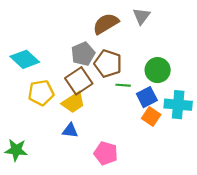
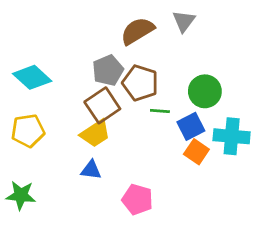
yellow pentagon: (41, 93) -> (28, 131), moved

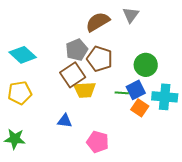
green line: (160, 111) -> (122, 93), moved
yellow trapezoid: (95, 133) -> (85, 90), moved, turned 30

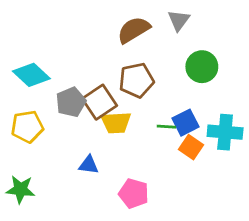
gray pentagon: (77, 50) -> (71, 102), moved
brown pentagon: (100, 59) -> (136, 80), turned -30
green circle: (146, 65) -> (202, 67), moved

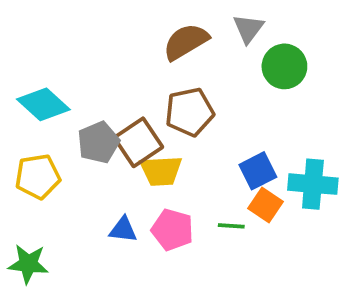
green circle: (202, 67) -> (284, 66), moved
green line: (166, 127) -> (231, 226), moved
pink pentagon: (134, 194) -> (172, 230), moved

